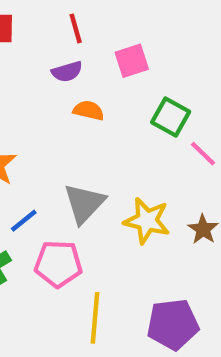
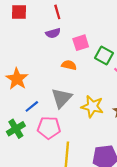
pink square: (132, 61) -> (81, 43), moved
orange semicircle: (89, 110) -> (69, 65), moved

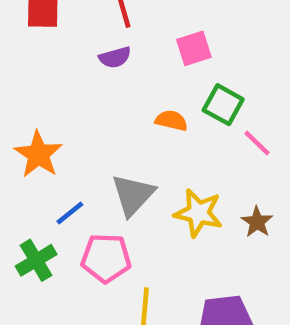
pink square: (81, 43) -> (194, 48), moved
orange semicircle: (69, 65) -> (171, 120), moved

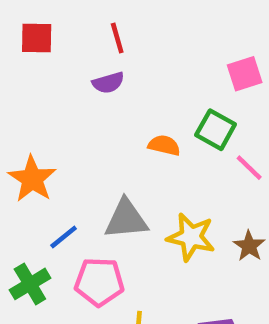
pink square: (194, 48) -> (245, 74), moved
gray triangle: (133, 195) -> (126, 219), turned 42

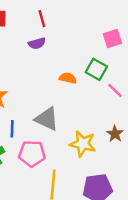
gray triangle: (126, 219) -> (47, 119), turned 30
blue line: (64, 237) -> (12, 129), turned -49
yellow star: (191, 237) -> (83, 144), moved

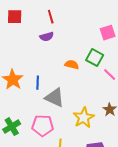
blue line: (12, 129) -> (38, 83), moved
yellow star: (83, 144) -> (84, 118), turned 30

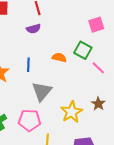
blue line: (38, 83) -> (28, 65), moved
gray triangle: (55, 98) -> (42, 91), turned 45

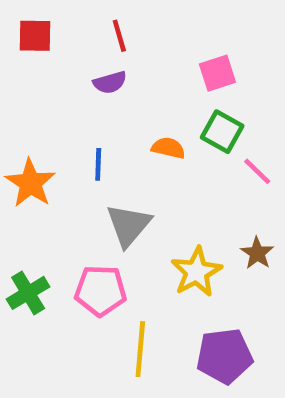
pink square: (96, 25) -> (217, 73), moved

